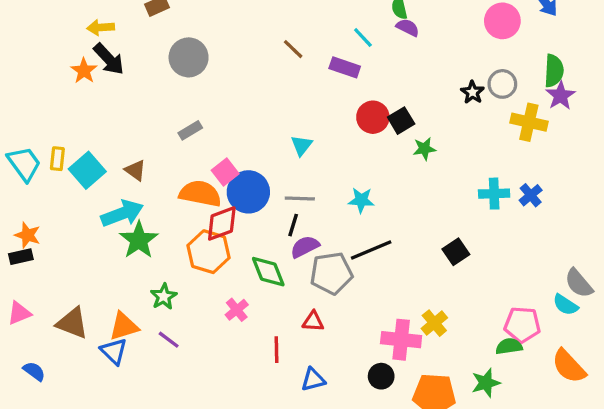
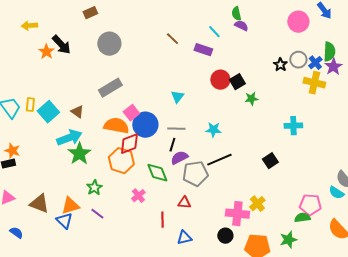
yellow arrow: (101, 28) -> (29, 26), moved
gray rectangle: (190, 130) -> (110, 88), size x1.6
blue cross: (531, 195) -> (315, 63), moved

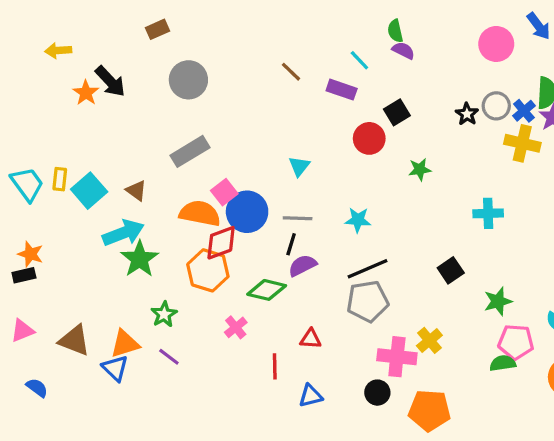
black square: (237, 82) -> (397, 112), moved
green diamond: (157, 173) -> (267, 290), turned -55
gray pentagon: (195, 174) -> (368, 301), moved
green star: (288, 240) -> (498, 301), moved

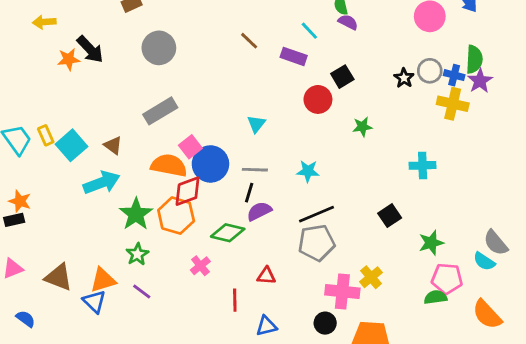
orange star: (86, 93) -> (69, 59), turned 30
blue cross: (524, 111) -> (454, 75), turned -36
yellow rectangle: (60, 179) -> (46, 135), turned -30
green star: (140, 259) -> (136, 214), moved

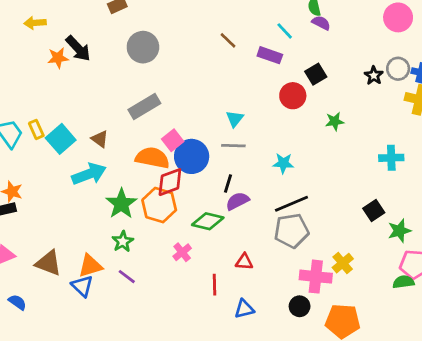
gray line: (255, 170) -> (233, 146), moved
black square: (390, 216) -> (374, 210), moved

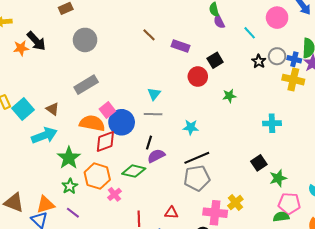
purple semicircle: (321, 23) -> (219, 22), turned -144
cyan line: (285, 31) -> (250, 33), moved
orange hexagon: (159, 205) -> (97, 176), moved
red triangle: (244, 262) -> (171, 213), moved

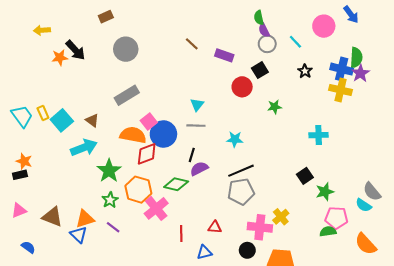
gray circle: (277, 56) -> (267, 44), moved
blue cross: (294, 59) -> (342, 69), size x1.5
pink cross: (114, 194) -> (156, 208), size x1.6

